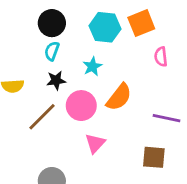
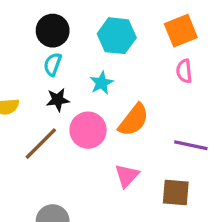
orange square: (141, 23) -> (181, 31), moved
pink triangle: (95, 143) -> (127, 176), moved

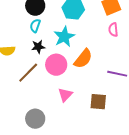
cyan star: (102, 83) -> (64, 37), size x1.5
pink triangle: (127, 176) -> (65, 95), moved
brown square: (176, 192) -> (98, 102), moved

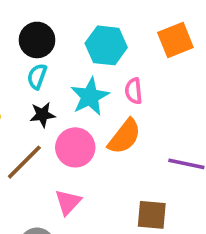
pink semicircle: (113, 30) -> (134, 91), moved
pink triangle: (65, 95) -> (68, 202), moved

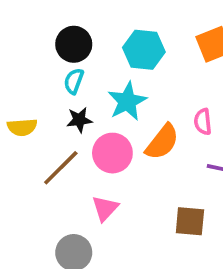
pink semicircle: (134, 91) -> (203, 122), moved

